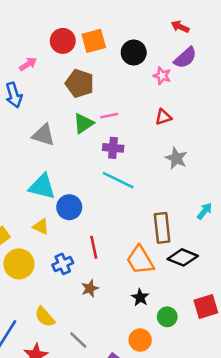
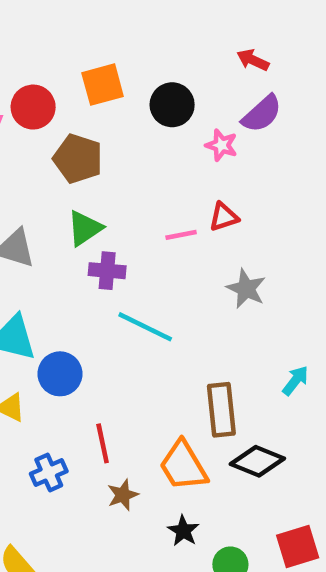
red circle: (63, 41) -> (33, 107), moved
pink line: (109, 116) -> (181, 235), moved
purple cross: (113, 148) -> (107, 271), moved
brown star: (90, 288) -> (123, 495), moved

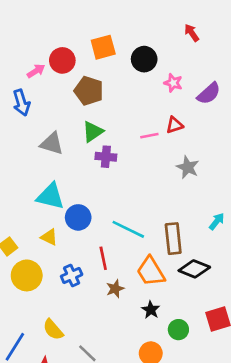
red arrow: (253, 60) -> (192, 33), turned 30
purple semicircle: (262, 114) -> (209, 93), moved
cyan line: (145, 327) -> (128, 229), moved

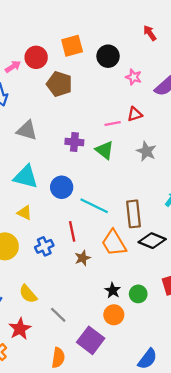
green triangle: (93, 132) -> (105, 150), moved, turned -48
blue circle: (78, 217) -> (62, 187), moved
black star: (151, 310) -> (113, 290), moved

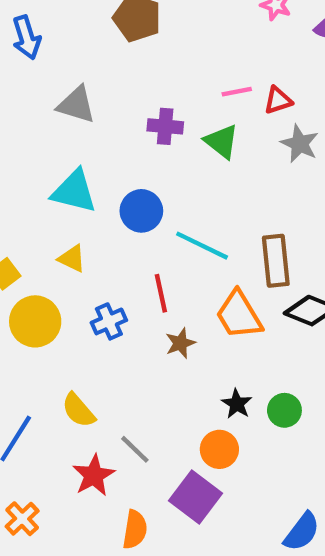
red triangle: (135, 114) -> (278, 100), moved
orange circle: (114, 315) -> (219, 449), moved
red star: (20, 329) -> (94, 475), moved

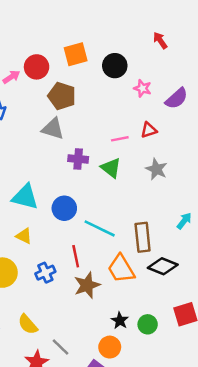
red triangle: (278, 100) -> (149, 130), moved
gray triangle: (76, 105) -> (53, 129), moved
brown star: (180, 343) -> (87, 285), size x1.5

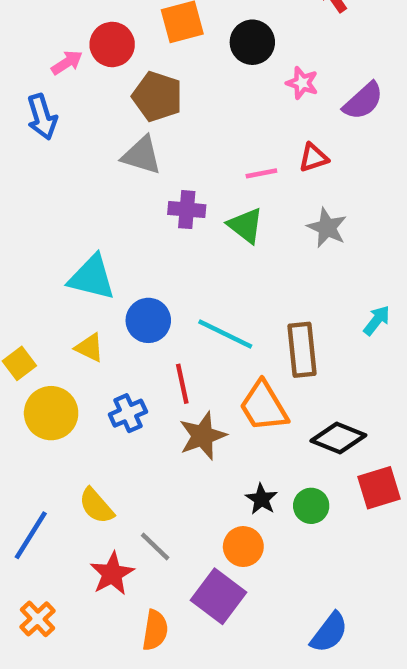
blue circle: (64, 208) -> (148, 320), moved
black diamond: (163, 266) -> (338, 438), moved

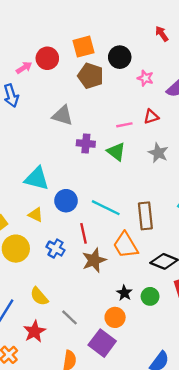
brown pentagon: (157, 96) -> (91, 76), moved
blue cross: (128, 413) -> (55, 249), turned -36
red star: (112, 574) -> (34, 331), moved

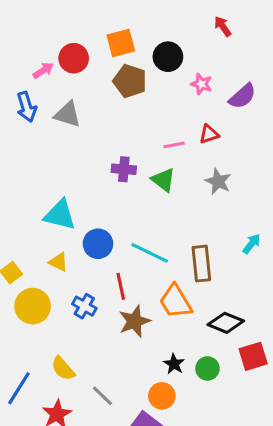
gray triangle: (63, 115) -> (68, 114), moved

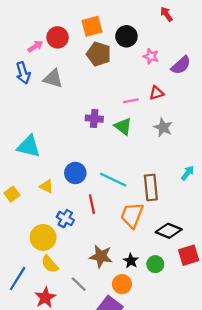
cyan triangle: (60, 215) -> (29, 146), moved
orange trapezoid: (176, 302) -> (132, 215), turned 52
yellow circle: (33, 306) -> (43, 237), moved
brown star: (134, 321) -> (101, 256), moved, turned 30

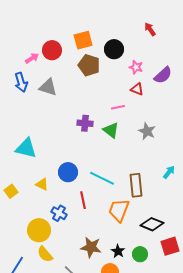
red triangle: (156, 93) -> (137, 89), moved, turned 40

